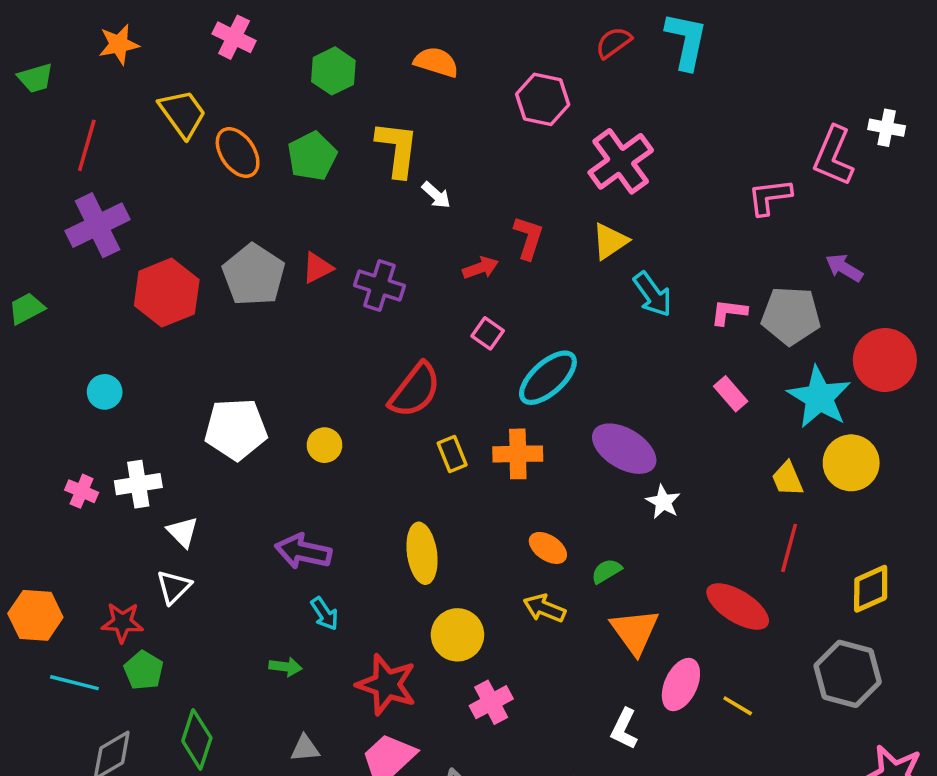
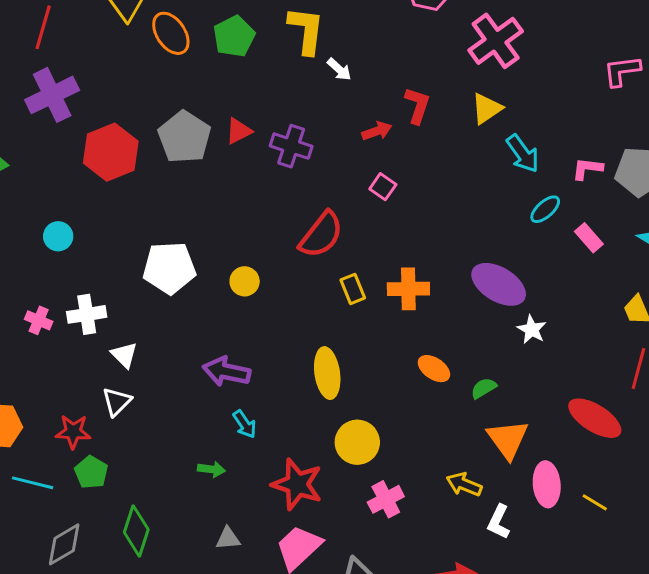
cyan ellipse: (548, 378) -> (545, 209), moved, size x0.6
yellow arrow: (544, 608) -> (464, 484), moved
pink ellipse: (681, 684) -> (547, 484), turned -30

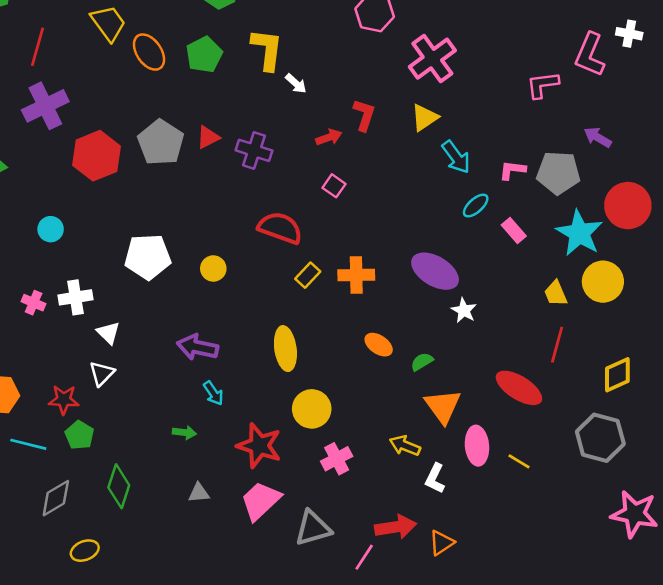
red semicircle: (321, 235) -> (280, 228), turned -108
yellow rectangle: (353, 289) -> (308, 275), turned 65

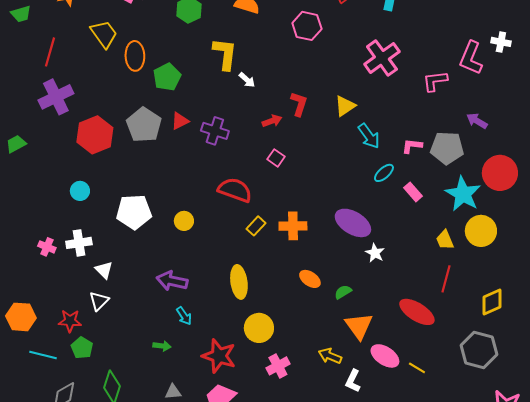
orange ellipse: (149, 52) -> (135, 56), turned 32
green pentagon: (204, 55) -> (167, 77), moved
pink cross: (432, 59) -> (382, 58), moved
cyan circle: (51, 229) -> (80, 191), moved
pink ellipse: (477, 446) -> (385, 356), turned -52

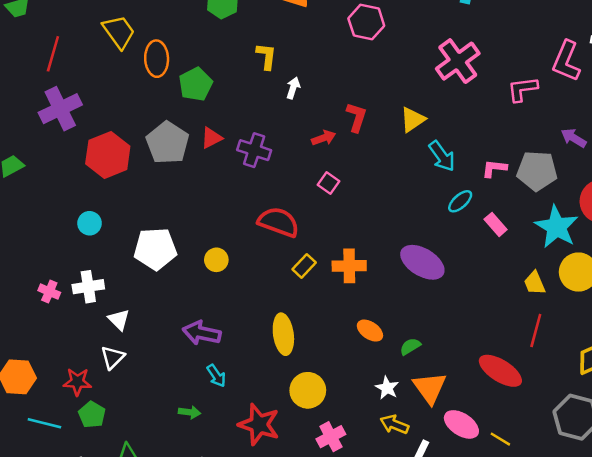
yellow L-shape: (225, 54) -> (266, 56), size x0.7
white arrow: (247, 80) -> (293, 88), turned -114
white star: (375, 253) -> (387, 388), moved

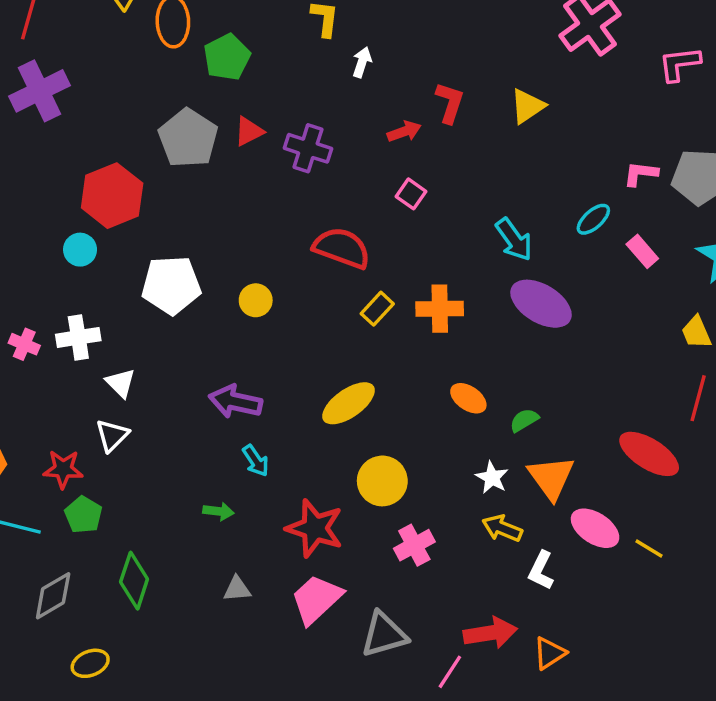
red hexagon: (108, 155) -> (112, 196), moved
cyan arrow: (442, 156) -> (514, 239), moved
yellow ellipse: (283, 334) -> (349, 403), turned 63

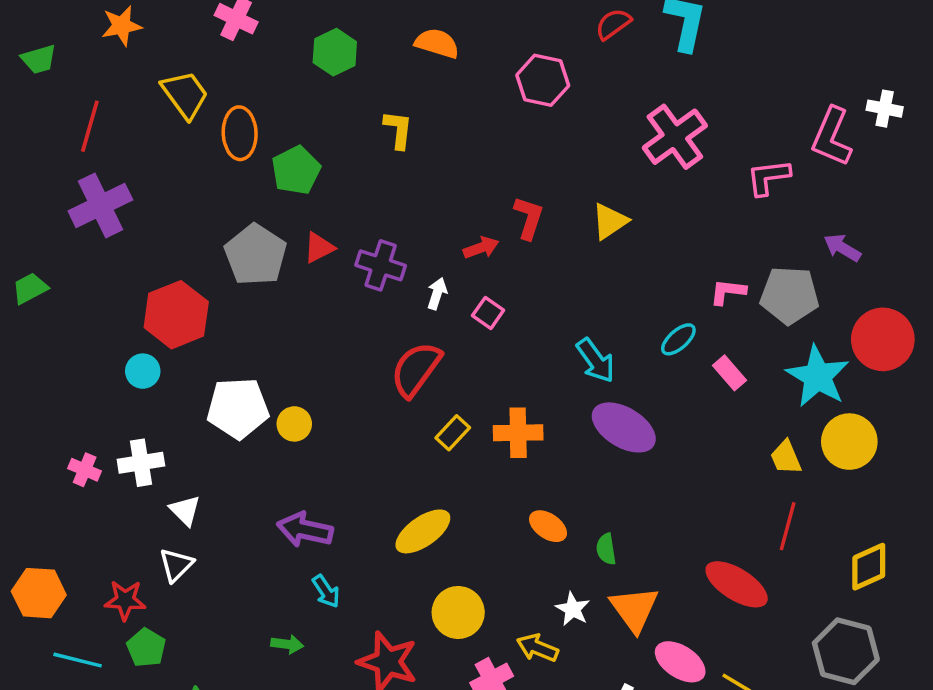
white arrow: (362, 62) -> (437, 294), moved
red semicircle: (342, 248) -> (416, 369), turned -74
yellow circle: (256, 300) -> (294, 424), moved
green semicircle: (524, 420) -> (606, 549), turned -68
yellow arrow: (502, 528) -> (537, 648), moved

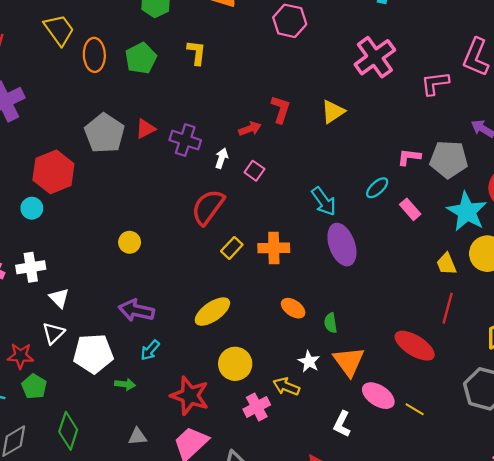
green pentagon: (296, 170) -> (141, 58), moved
white pentagon: (238, 408) -> (93, 354), moved
purple ellipse: (624, 427) -> (342, 245), turned 39
cyan arrow: (326, 591) -> (150, 350), turned 75

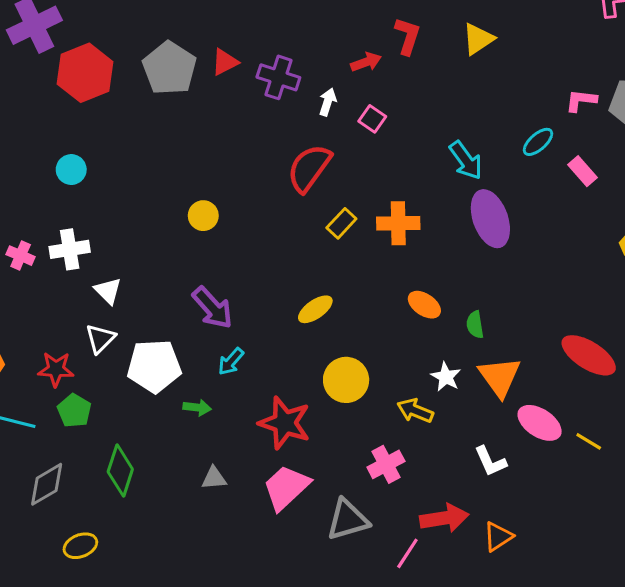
red hexagon: (53, 172) -> (85, 73), moved
purple arrow: (136, 310) -> (212, 308), turned -144
yellow ellipse: (212, 312) -> (315, 309), size x0.7
pink cross: (257, 407) -> (386, 464), moved
white L-shape: (342, 424) -> (490, 461), turned -50

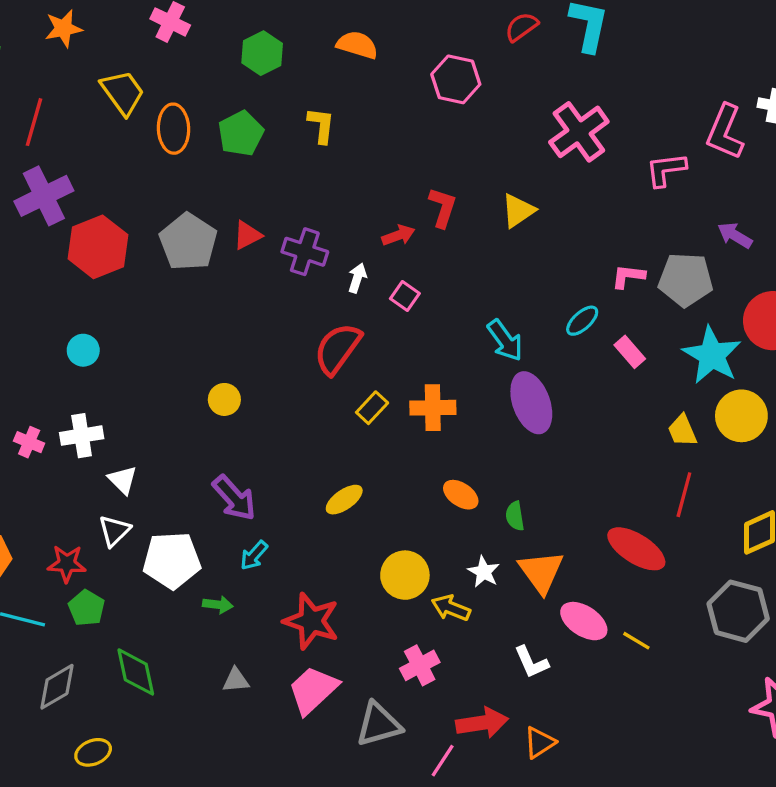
yellow circle: (346, 380) -> (405, 575), moved
green diamond: (120, 470) -> (136, 672), turned -30

